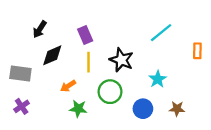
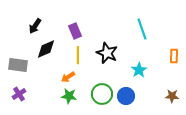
cyan line: (161, 33) -> (142, 29), turned -70
orange rectangle: (197, 51) -> (174, 56), moved
orange arrow: (68, 86) -> (68, 77), moved
green circle: (110, 92) -> (102, 94), moved
brown star: (177, 109) -> (172, 96), moved

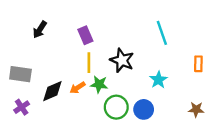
black diamond: (46, 49) -> (52, 91), moved
green star: (69, 96) -> (99, 84), moved

